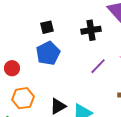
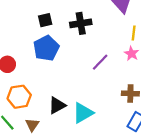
black cross: (91, 30) -> (81, 23), moved

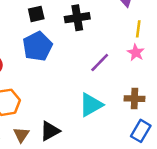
black triangle: (57, 105) -> (50, 131), moved
cyan triangle: (83, 113) -> (91, 105), moved

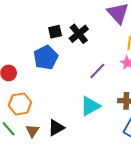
black square: (36, 14) -> (55, 32), moved
black cross: (77, 18) -> (79, 34), turned -30

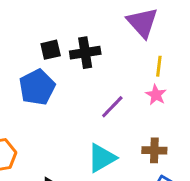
black cross: (79, 34) -> (85, 53), turned 30

